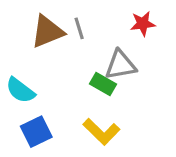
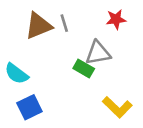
yellow L-shape: (101, 132) -> (117, 107), moved

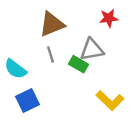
gray line: (64, 23) -> (51, 54), moved
brown triangle: (38, 26) -> (52, 24), moved

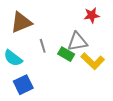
brown triangle: (52, 24) -> (21, 22), moved
yellow L-shape: (110, 101) -> (93, 61), moved

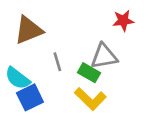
yellow L-shape: (93, 61) -> (90, 99), moved
blue square: (23, 85) -> (30, 97), moved

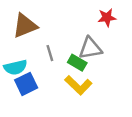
cyan semicircle: (18, 78) -> (15, 67), turned -50

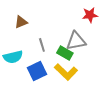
brown triangle: (25, 26) -> (21, 22), size x0.6
blue square: (26, 84) -> (37, 71), moved

